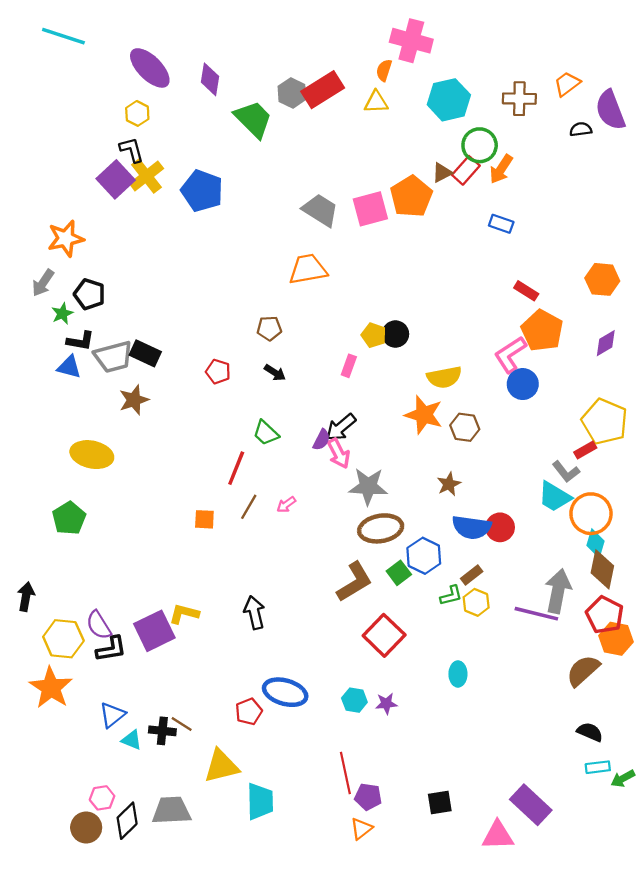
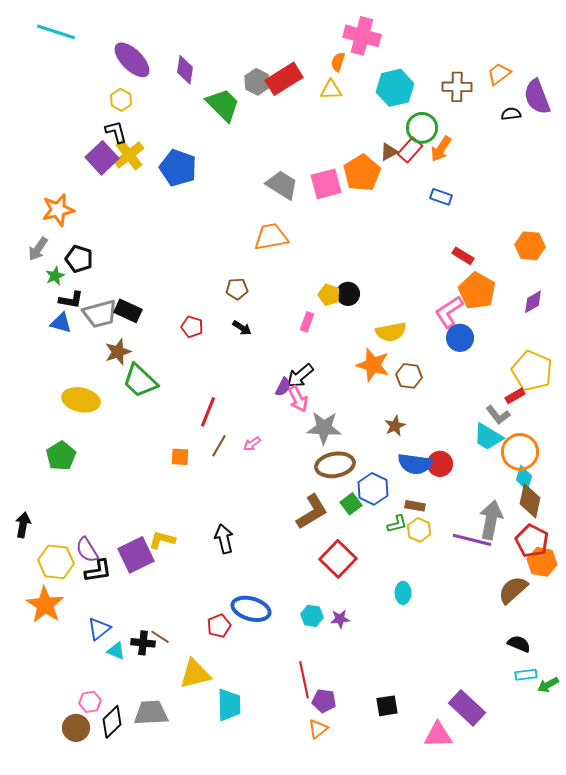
green trapezoid: (266, 433) -> (140, 381), moved, size x1.5
brown rectangle: (472, 575) -> (415, 506), turned 48

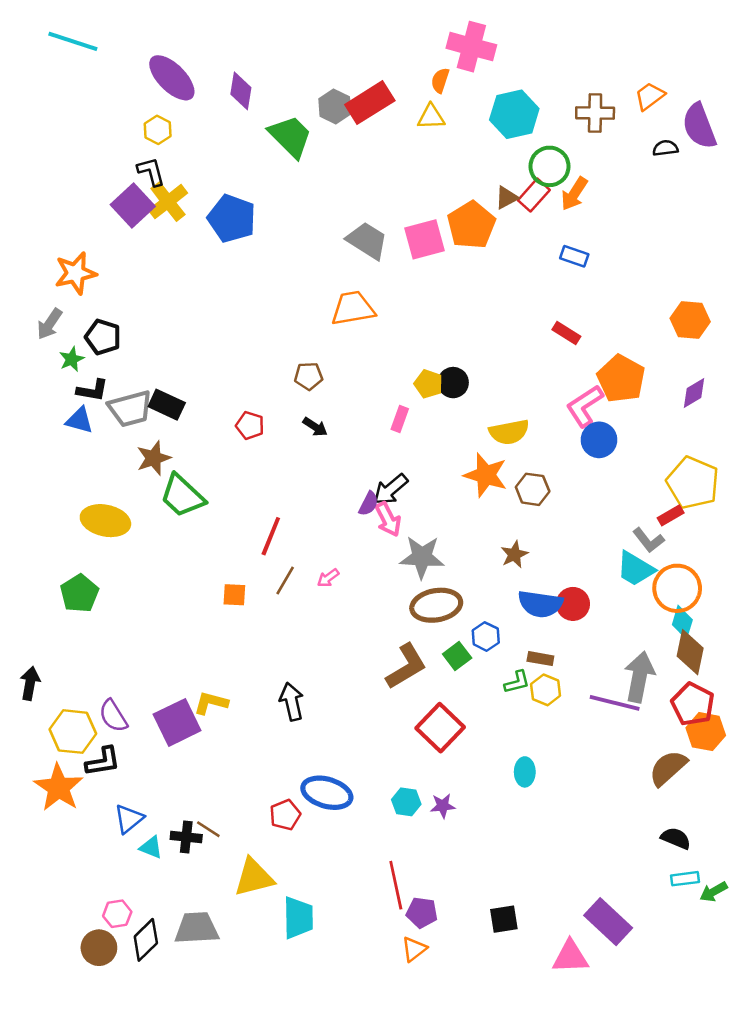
red rectangle: (463, 256) -> (566, 333), moved
blue hexagon: (373, 489) -> (486, 636), size x0.7
black L-shape: (98, 571) -> (103, 761), moved

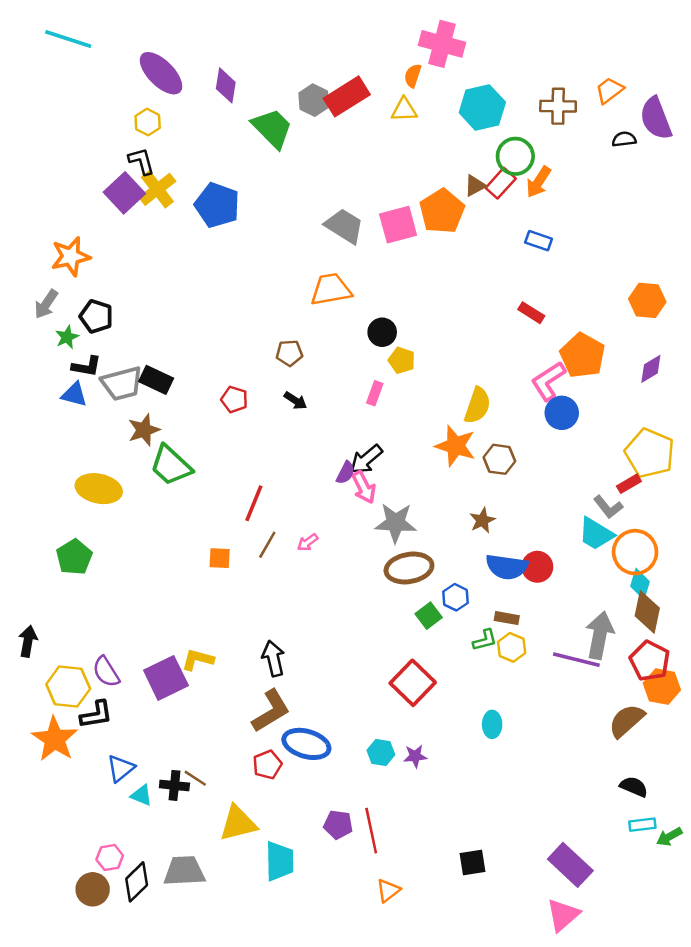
black circle: (453, 383) -> (382, 332), moved
yellow semicircle: (509, 432) -> (477, 406), turned -60
brown L-shape: (406, 666) -> (271, 711), moved
purple pentagon: (422, 913) -> (338, 825), moved
pink triangle: (570, 957) -> (563, 915), moved, turned -39

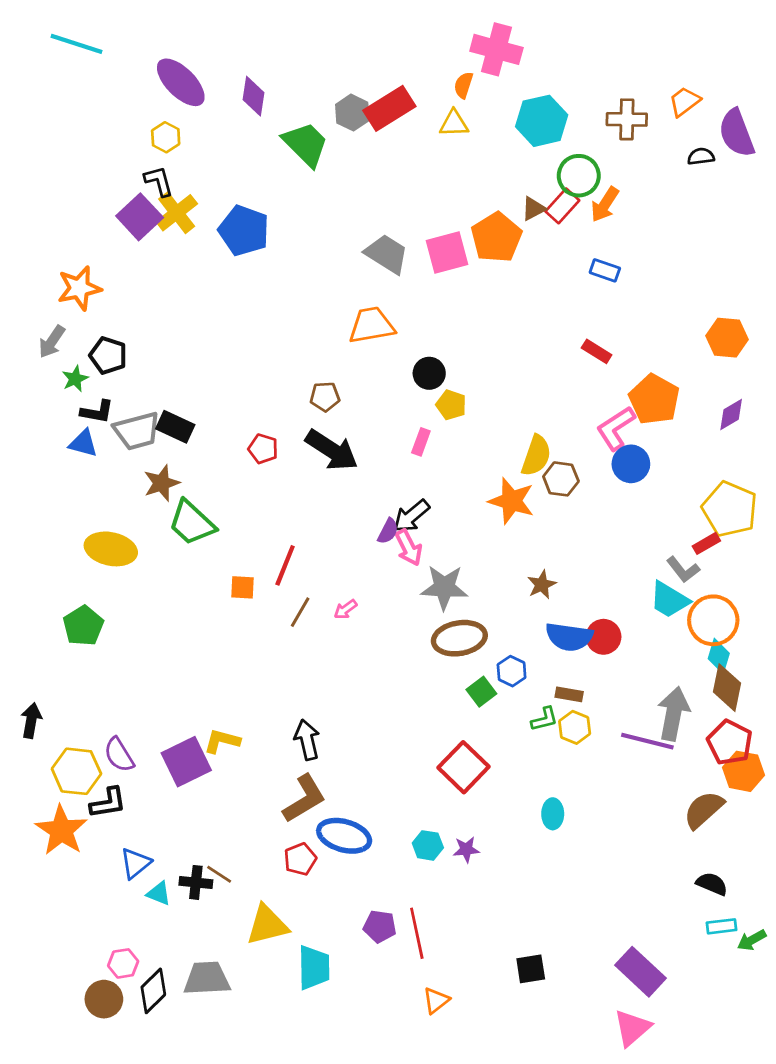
black arrow: (295, 401) -> (332, 450), size x2.0
brown hexagon: (499, 459) -> (561, 479), moved
orange square: (220, 558) -> (243, 587), moved

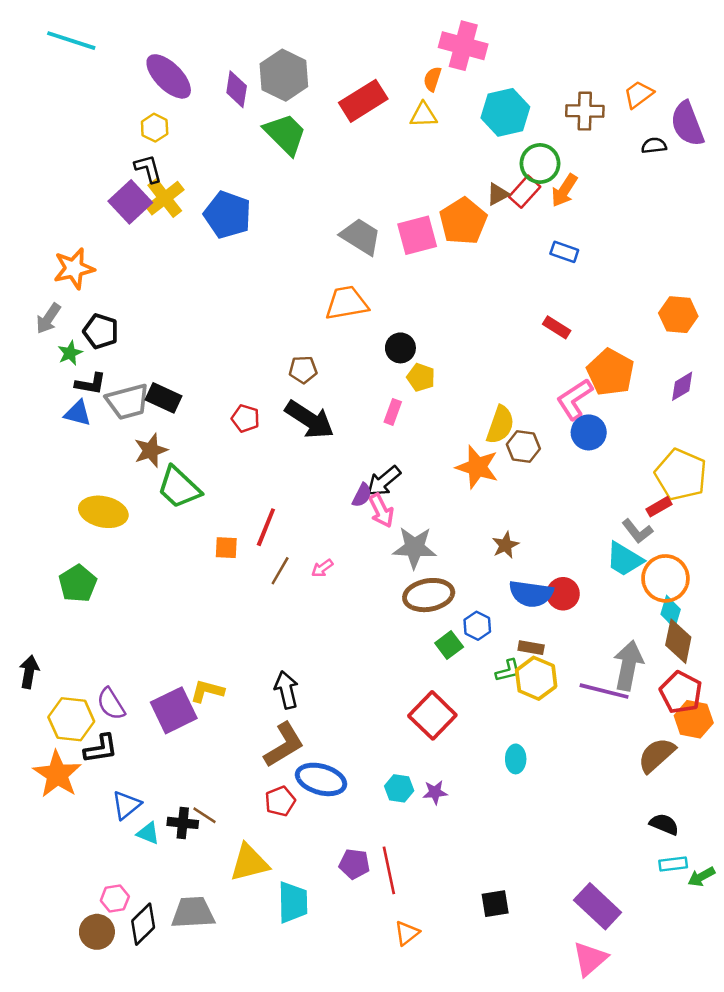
gray hexagon: (352, 113) -> (284, 75), moved, size x1.5
yellow hexagon: (575, 727) -> (536, 678), size x1.4

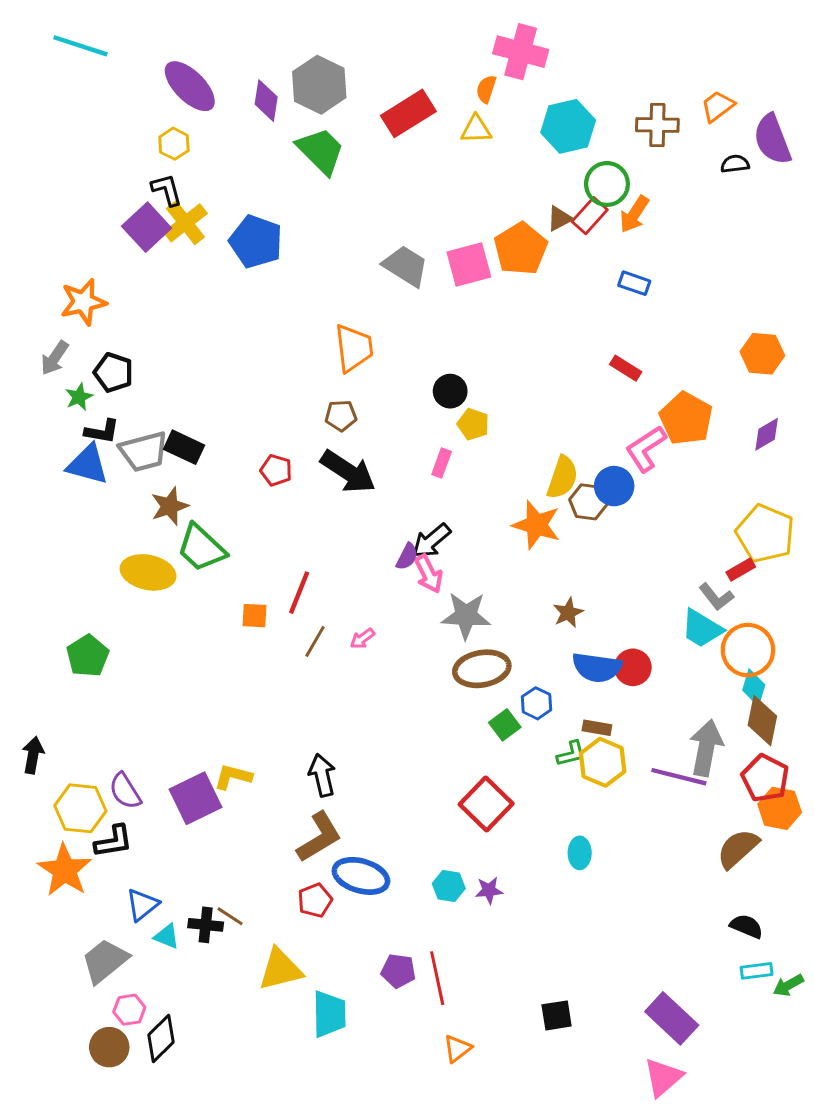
orange trapezoid: (347, 303) -> (354, 348), moved, turned 93
blue triangle: (78, 413) -> (88, 464), size x1.4
blue circle: (589, 432) -> (614, 486), moved
yellow ellipse: (103, 512) -> (148, 572), moved
gray trapezoid: (193, 913) -> (105, 961), moved, turned -36

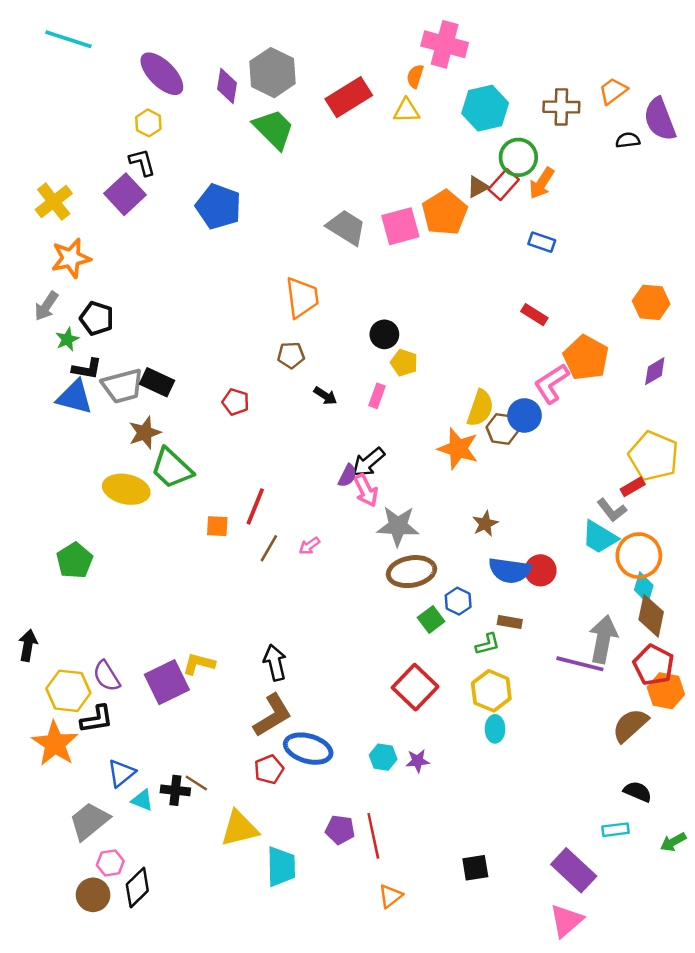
yellow cross: (185, 223) -> (54, 202), moved
black arrow: (348, 472) -> (325, 396), moved, size x0.5
yellow hexagon: (603, 762) -> (491, 691), moved
cyan rectangle: (757, 971) -> (615, 830), moved

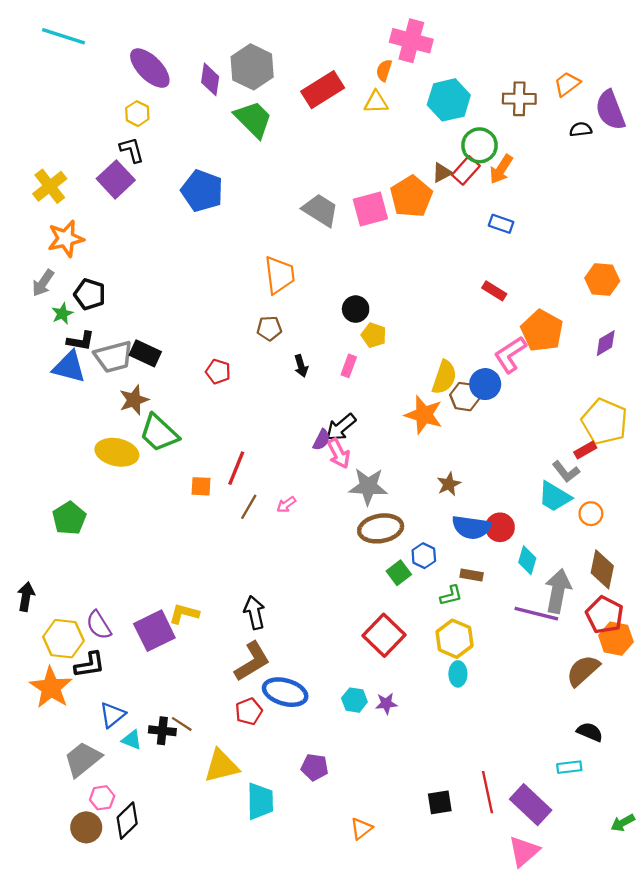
black arrow: (325, 396) -> (301, 366), turned 40
orange circle: (639, 556) -> (591, 514), size x0.6
cyan diamond: (644, 588) -> (527, 560), moved
red line: (373, 836) -> (487, 792), moved
green arrow: (673, 842) -> (623, 823), moved

